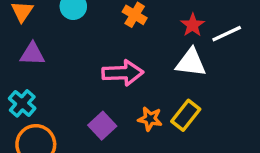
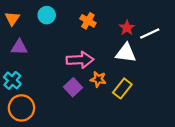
orange star: (150, 119) -> (98, 79), moved
purple square: (102, 126) -> (73, 87), moved

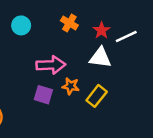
cyan circle: (47, 15) -> (21, 25), moved
orange cross: (88, 21) -> (69, 23), moved
purple square: (73, 87) -> (43, 95), turned -30

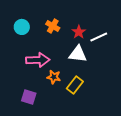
cyan circle: (21, 25) -> (22, 27), moved
purple square: (43, 95) -> (29, 97), moved

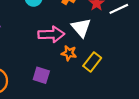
white triangle: (78, 54) -> (81, 28), moved, turned 42

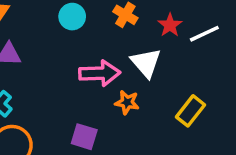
yellow rectangle: (92, 62) -> (191, 111), moved

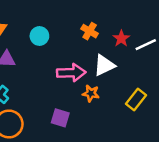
cyan circle: (72, 17) -> (39, 36), moved
white triangle: (146, 63) -> (104, 65), turned 45

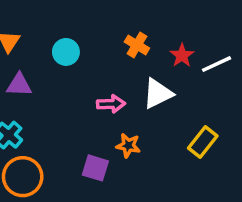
pink arrow: (71, 73) -> (111, 104), size x0.7
orange star: (91, 93) -> (128, 145), moved

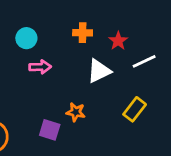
orange cross: (137, 45) -> (83, 33), turned -30
white line: (217, 64) -> (144, 61), moved
pink arrow: (111, 104) -> (40, 67), moved

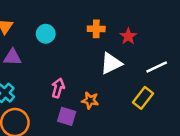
white line: (144, 61) -> (157, 67), moved
pink arrow: (40, 67) -> (58, 88), moved, turned -72

